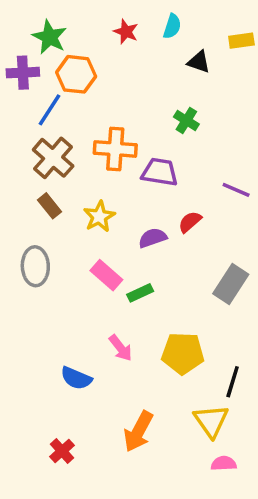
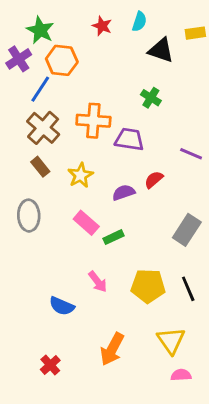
black triangle: (199, 62) -> (161, 50), size x1.4
purple cross: (23, 73) -> (19, 59), turned -30
black line: (233, 382) -> (188, 289), moved, turned -40

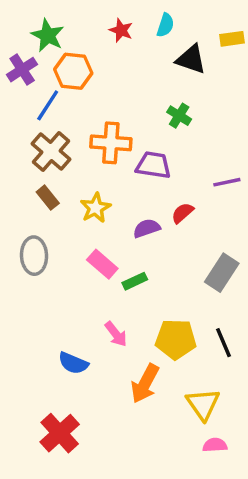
purple line: (191, 154) -> (227, 182), turned -35
orange arrow: (112, 349) -> (145, 384), moved
red cross: (50, 365) -> (60, 433), size x1.6

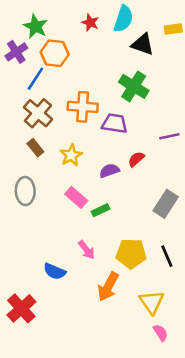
cyan semicircle: (165, 25) -> (123, 19), size x1.5
green cross: (179, 116) -> (134, 86), size x1.6
red cross: (60, 433) -> (21, 308), moved
pink semicircle: (215, 445) -> (160, 333), turned 60

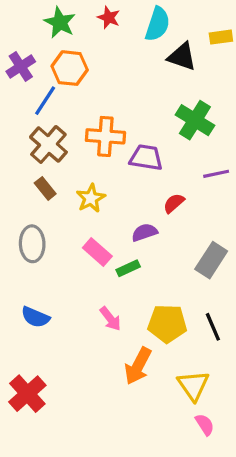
red star: (90, 23) -> (109, 18), moved
green star: (35, 26) -> (60, 22), moved
green cross: (134, 86) -> (195, 120), moved
purple semicircle: (109, 171) -> (144, 232), moved
blue semicircle: (55, 271) -> (35, 317), moved

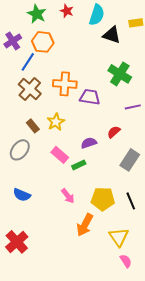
brown rectangle: (45, 188) -> (33, 126), moved
red semicircle: (174, 203) -> (114, 132), moved
gray ellipse: (32, 244) -> (20, 150), turned 40

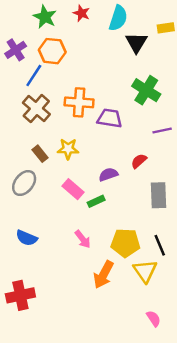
black triangle: (112, 35) -> (136, 43), turned 42
yellow star: (56, 122) -> (68, 149), turned 30
gray rectangle: (130, 160) -> (158, 195), turned -35
yellow triangle: (119, 237) -> (145, 271), moved
red cross: (17, 242) -> (20, 295), turned 30

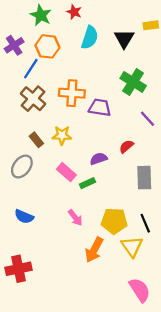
cyan semicircle: (118, 18) -> (90, 38), moved
purple line: (162, 130) -> (148, 119), turned 60
pink semicircle: (154, 319) -> (140, 290), size x1.6

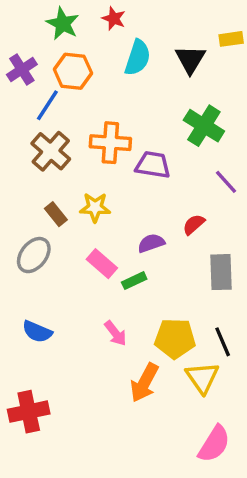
pink semicircle: (140, 290) -> (214, 444), turned 65

